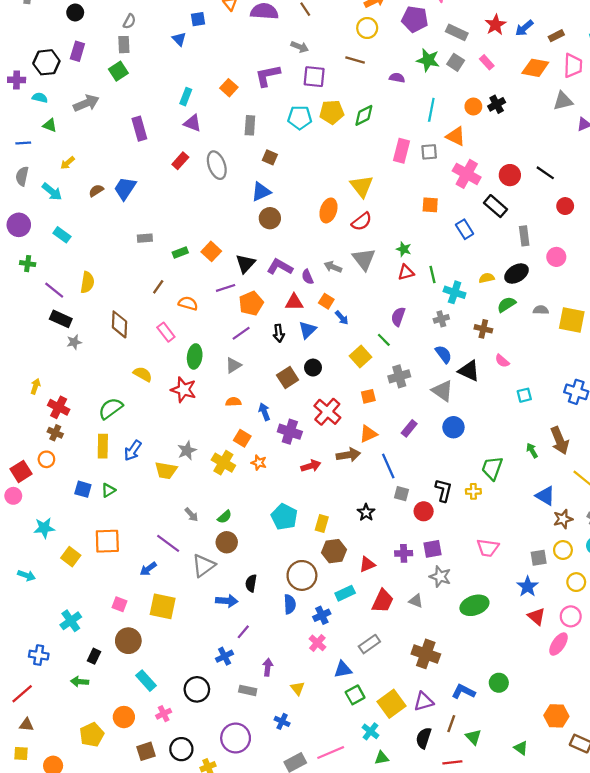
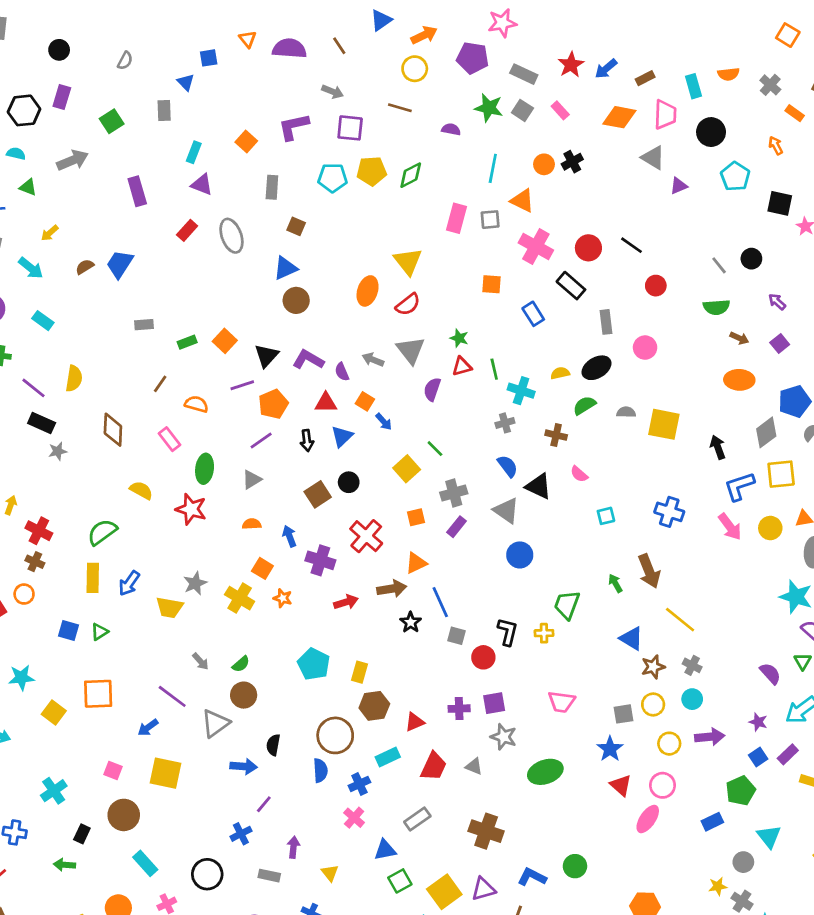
gray rectangle: (124, 45) -> (164, 110), moved
gray triangle: (563, 101) -> (653, 158), turned 45
purple semicircle: (398, 317) -> (432, 389), moved
purple rectangle: (409, 428) -> (456, 527), moved
black star: (366, 512) -> (411, 622), moved

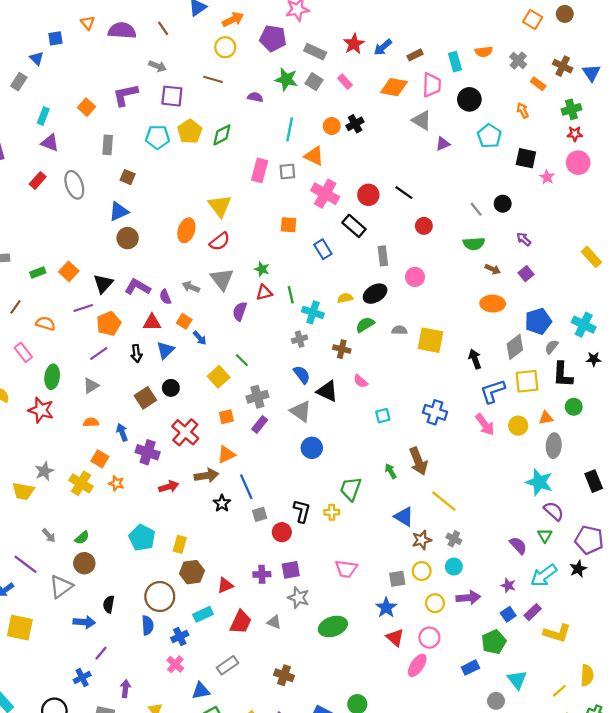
gray rectangle: (164, 110) -> (19, 82), turned 35
yellow pentagon: (372, 171) -> (190, 132), turned -30
gray square: (456, 636) -> (260, 514), turned -32
brown cross: (486, 831) -> (284, 675), size x0.7

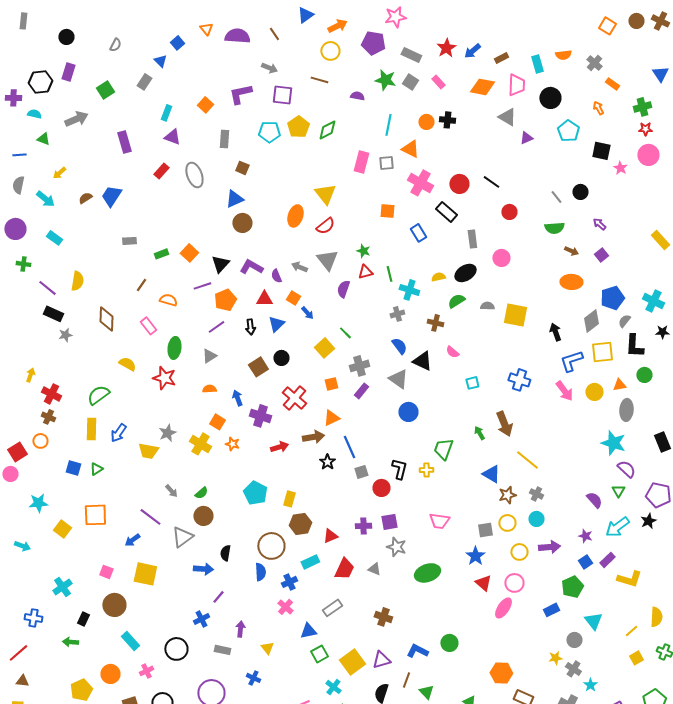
blue square: (55, 38) -> (177, 43), turned -32
brown cross: (563, 66) -> (660, 21), moved
black cross: (355, 124) -> (447, 120), turned 35

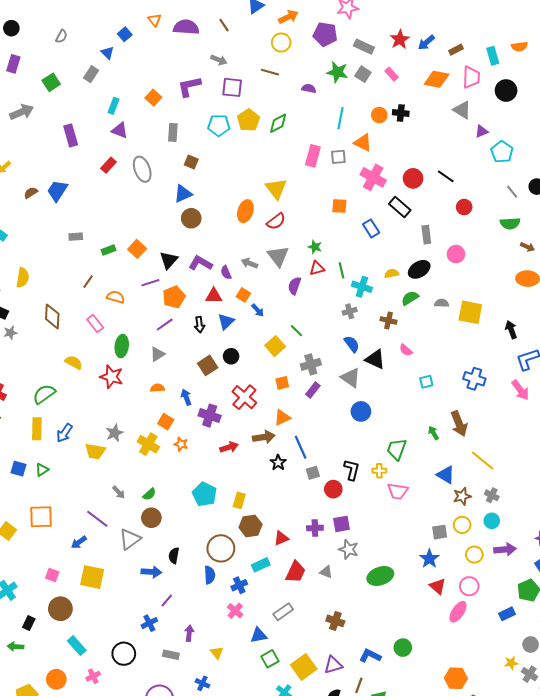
cyan pentagon: (568, 131) -> (502, 152), moved
pink trapezoid: (439, 521) -> (398, 491), moved

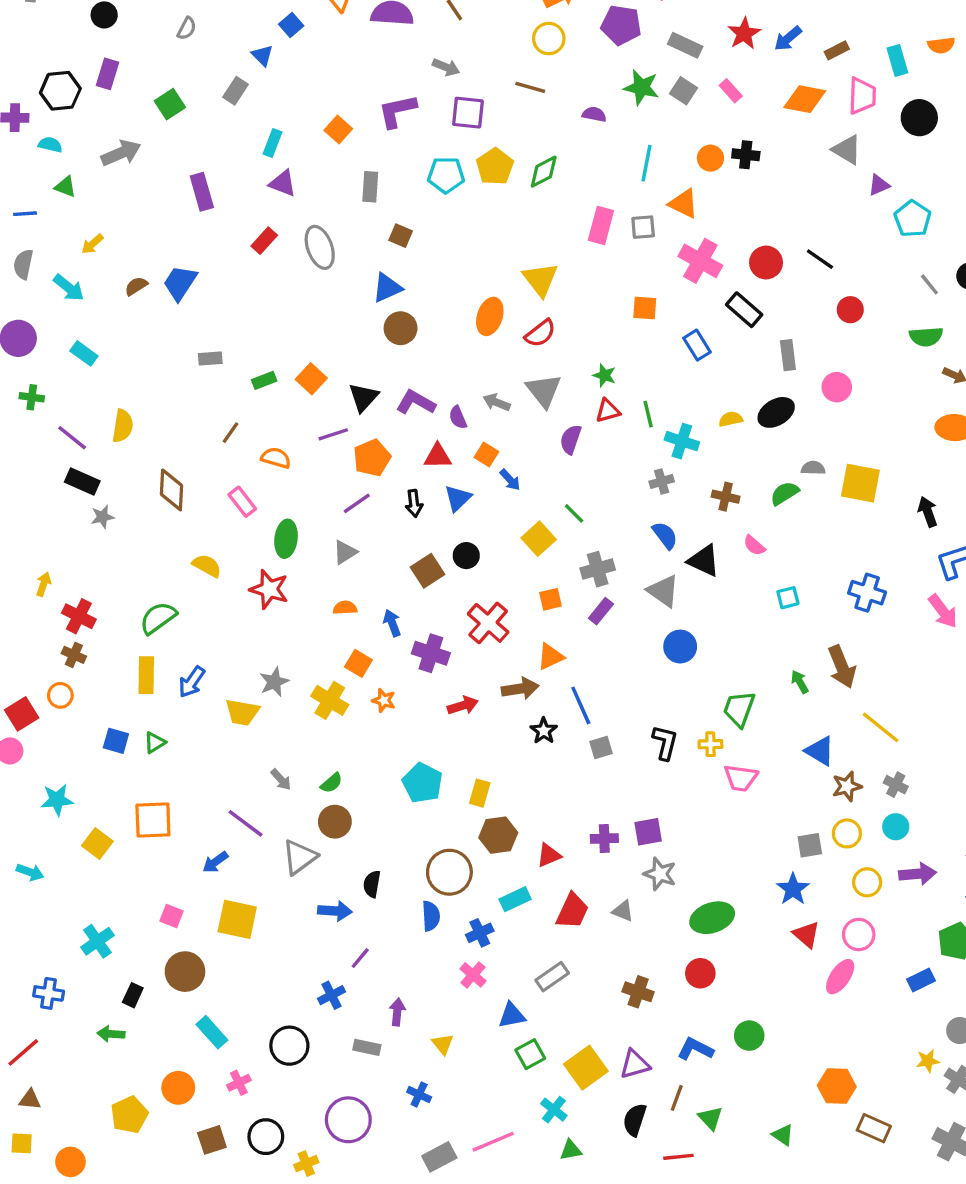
green semicircle: (410, 298) -> (785, 493), moved
red circle: (333, 489) -> (700, 973), moved

